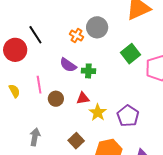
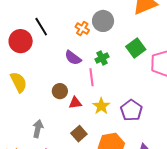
green cross: (88, 71) -> (102, 58), moved, turned -32
pink line: (39, 85) -> (91, 77), moved
yellow semicircle: (14, 91) -> (19, 82), size x1.5
red triangle: (83, 98) -> (75, 103), moved

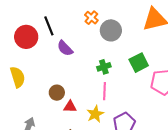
orange cross: (82, 29) -> (91, 18), moved
purple semicircle: (73, 58) -> (65, 48), moved
pink line: (91, 77) -> (104, 91), moved

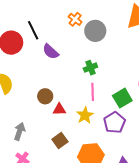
green square: (139, 63) -> (122, 98), moved

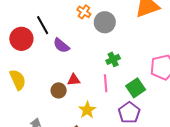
green cross: (90, 68) -> (113, 59), moved
red triangle: (59, 109) -> (74, 80), moved
yellow star: (85, 115) -> (87, 110), moved

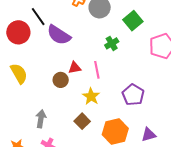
purple semicircle: (61, 46) -> (59, 35), size x1.4
pink line: (106, 83) -> (97, 70), moved
green square: (136, 88) -> (133, 21), moved

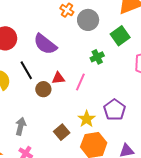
black line: (38, 17) -> (26, 70), moved
pink line: (97, 70) -> (80, 82), turned 30
yellow star: (91, 96) -> (87, 119), moved

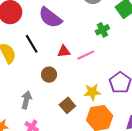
pink line: (80, 82) -> (86, 55), turned 42
brown circle: (43, 89) -> (49, 75), moved
yellow star: (87, 119) -> (92, 92), turned 30

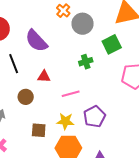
pink line: (86, 55) -> (71, 94), moved
brown square: (67, 105) -> (39, 130), turned 35

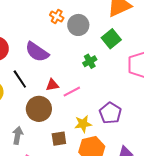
pink line: (71, 94) -> (72, 92), moved
brown circle: (26, 97) -> (39, 109), size x1.6

